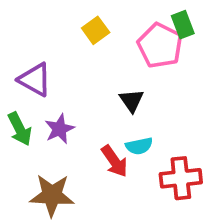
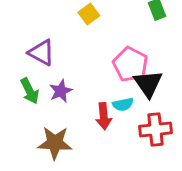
pink pentagon: (160, 45) -> (130, 64), moved
black triangle: (132, 100) -> (148, 84), moved, size x1.5
red arrow: (114, 161) -> (104, 116), turned 30

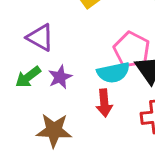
green arrow: (30, 91) -> (28, 77), turned 80
cyan semicircle: (123, 104) -> (113, 72), moved, size x1.5

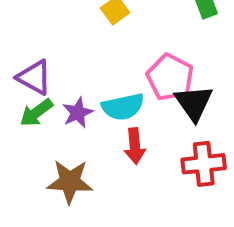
purple triangle: (40, 37) -> (34, 77), moved
cyan semicircle: (113, 72) -> (123, 107), moved

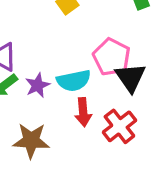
red cross: (204, 164) -> (119, 126), moved, turned -32

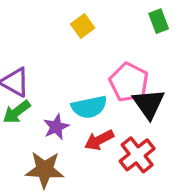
purple star: (37, 85) -> (56, 127), moved
red arrow: (83, 112) -> (99, 140), turned 68

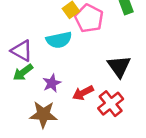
pink pentagon: (129, 82) -> (89, 18), moved
cyan semicircle: (89, 107) -> (59, 40), moved

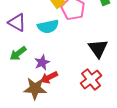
purple triangle: (22, 51) -> (17, 22), moved
red arrow: (83, 93) -> (49, 77), moved

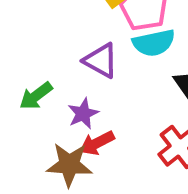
purple triangle: (17, 22) -> (101, 61), moved
cyan semicircle: (48, 26) -> (154, 43), moved

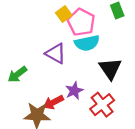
purple star: (83, 114) -> (74, 91), moved

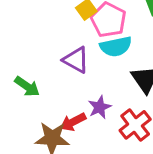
green arrow: (17, 74) -> (27, 86), turned -108

